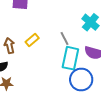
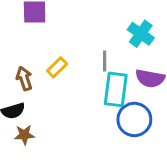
gray line: (65, 38) -> (105, 61), turned 32

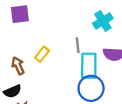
cyan cross: (141, 34) -> (103, 21), turned 30
blue circle: (134, 119) -> (91, 88), moved

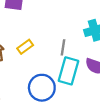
blue circle: (91, 88) -> (42, 88), moved

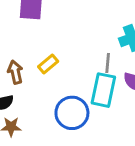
gray line: (63, 47) -> (108, 63), moved

